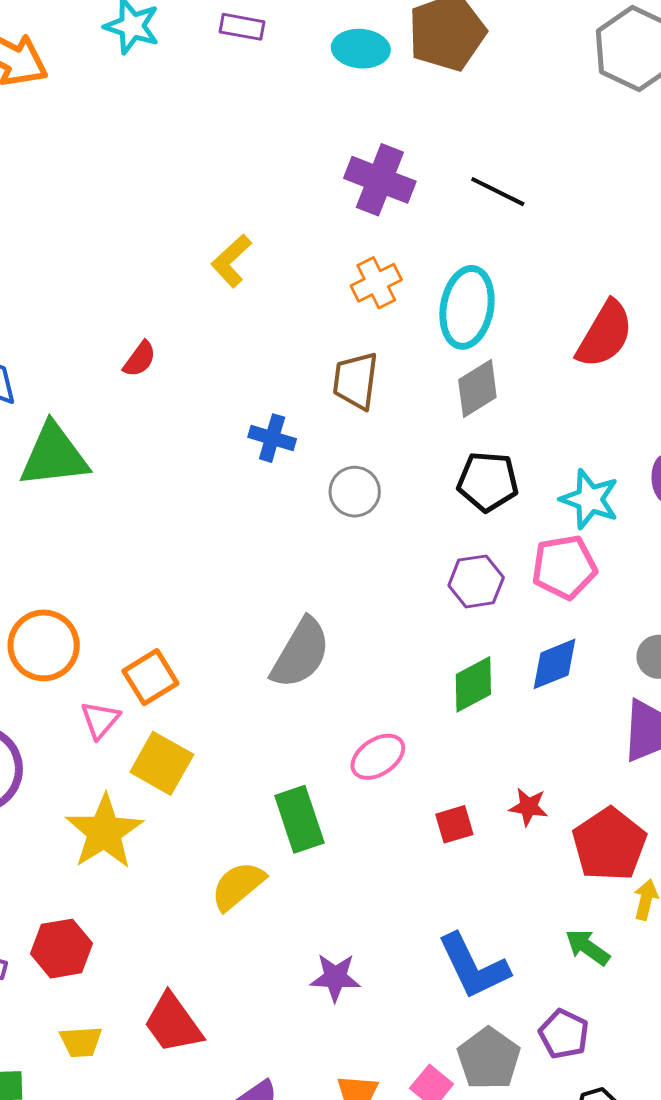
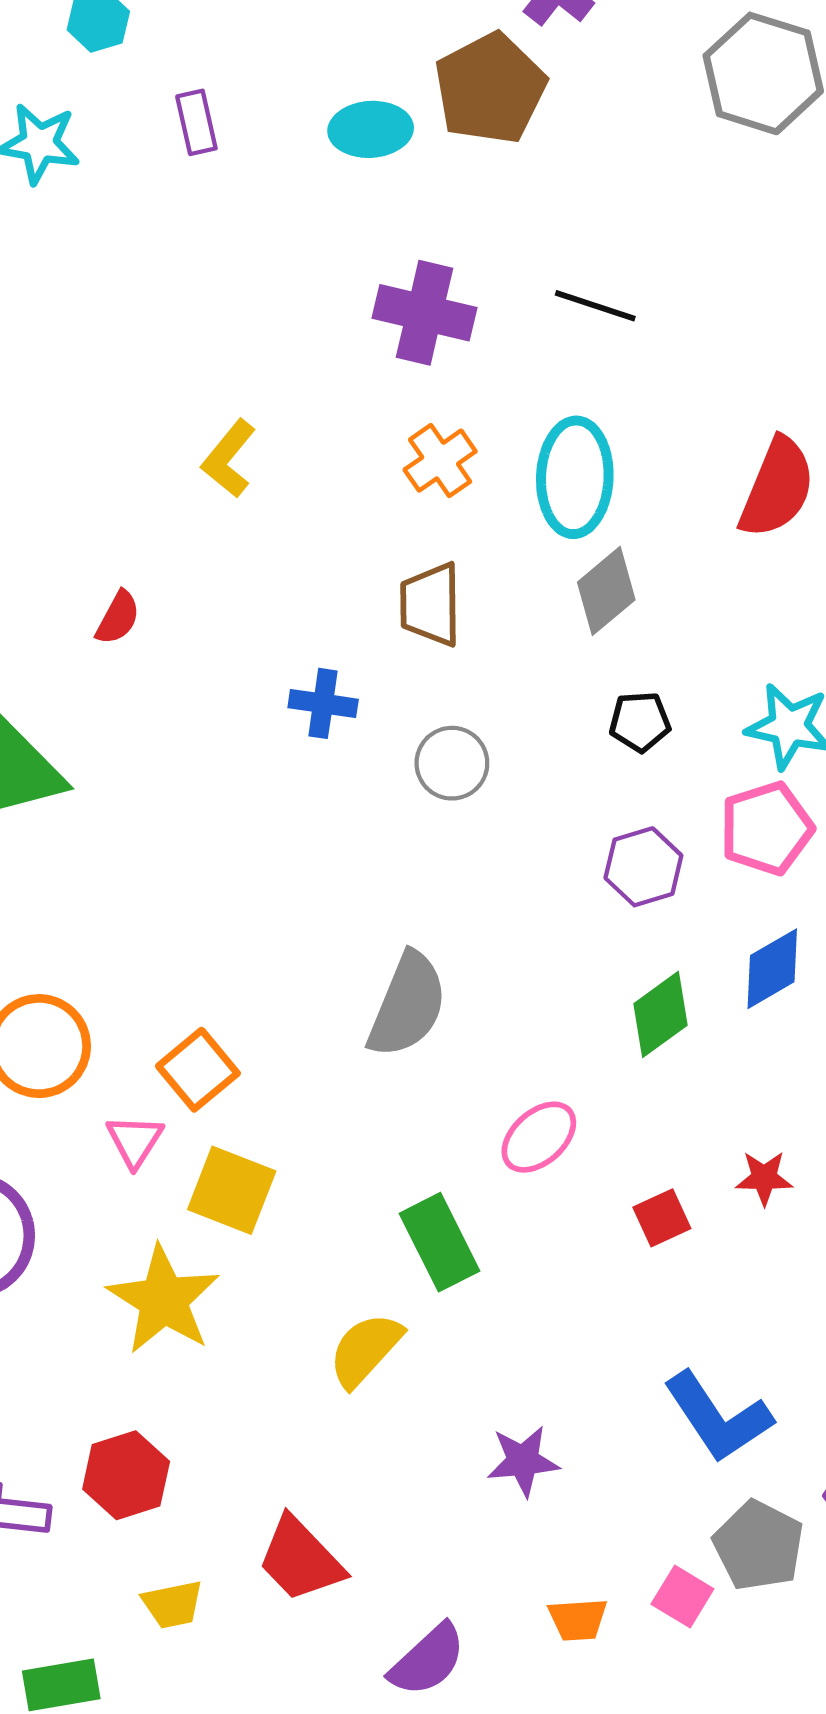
purple rectangle: (242, 27) -> (196, 122), turned 75
black pentagon: (488, 482) -> (640, 722), size x0.7

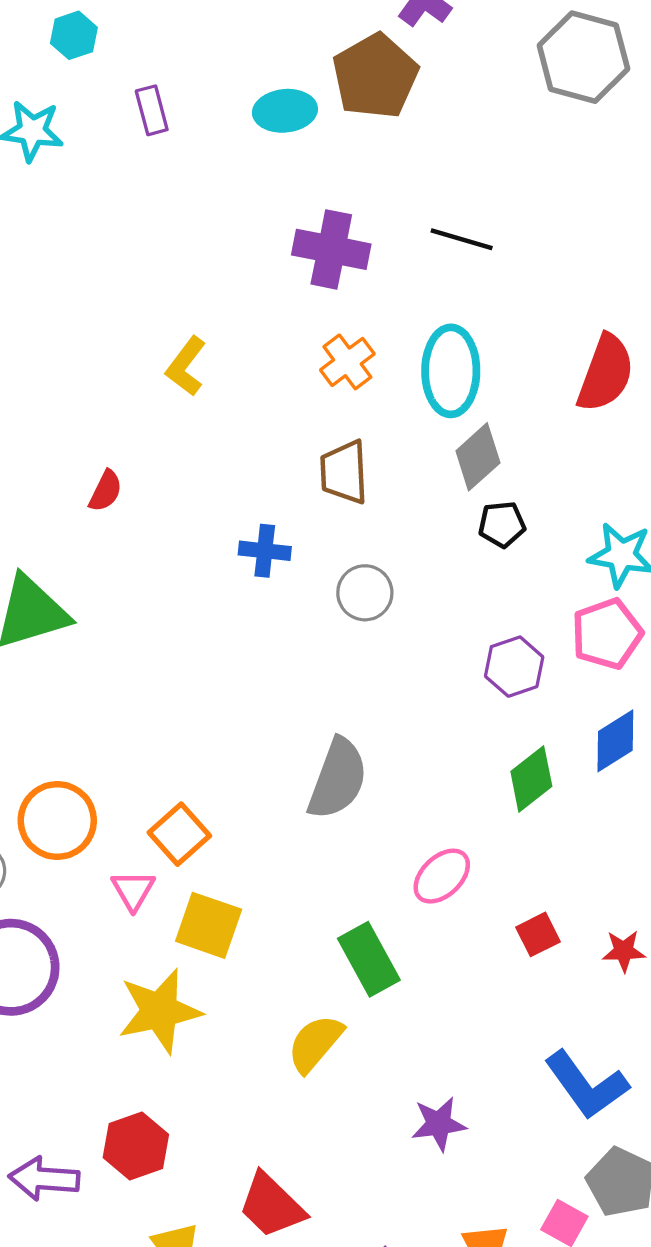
black pentagon: (640, 722) -> (502, 524), moved
red star: (764, 1178) -> (624, 951), moved
yellow star: (164, 1300) -> (160, 1011), turned 30

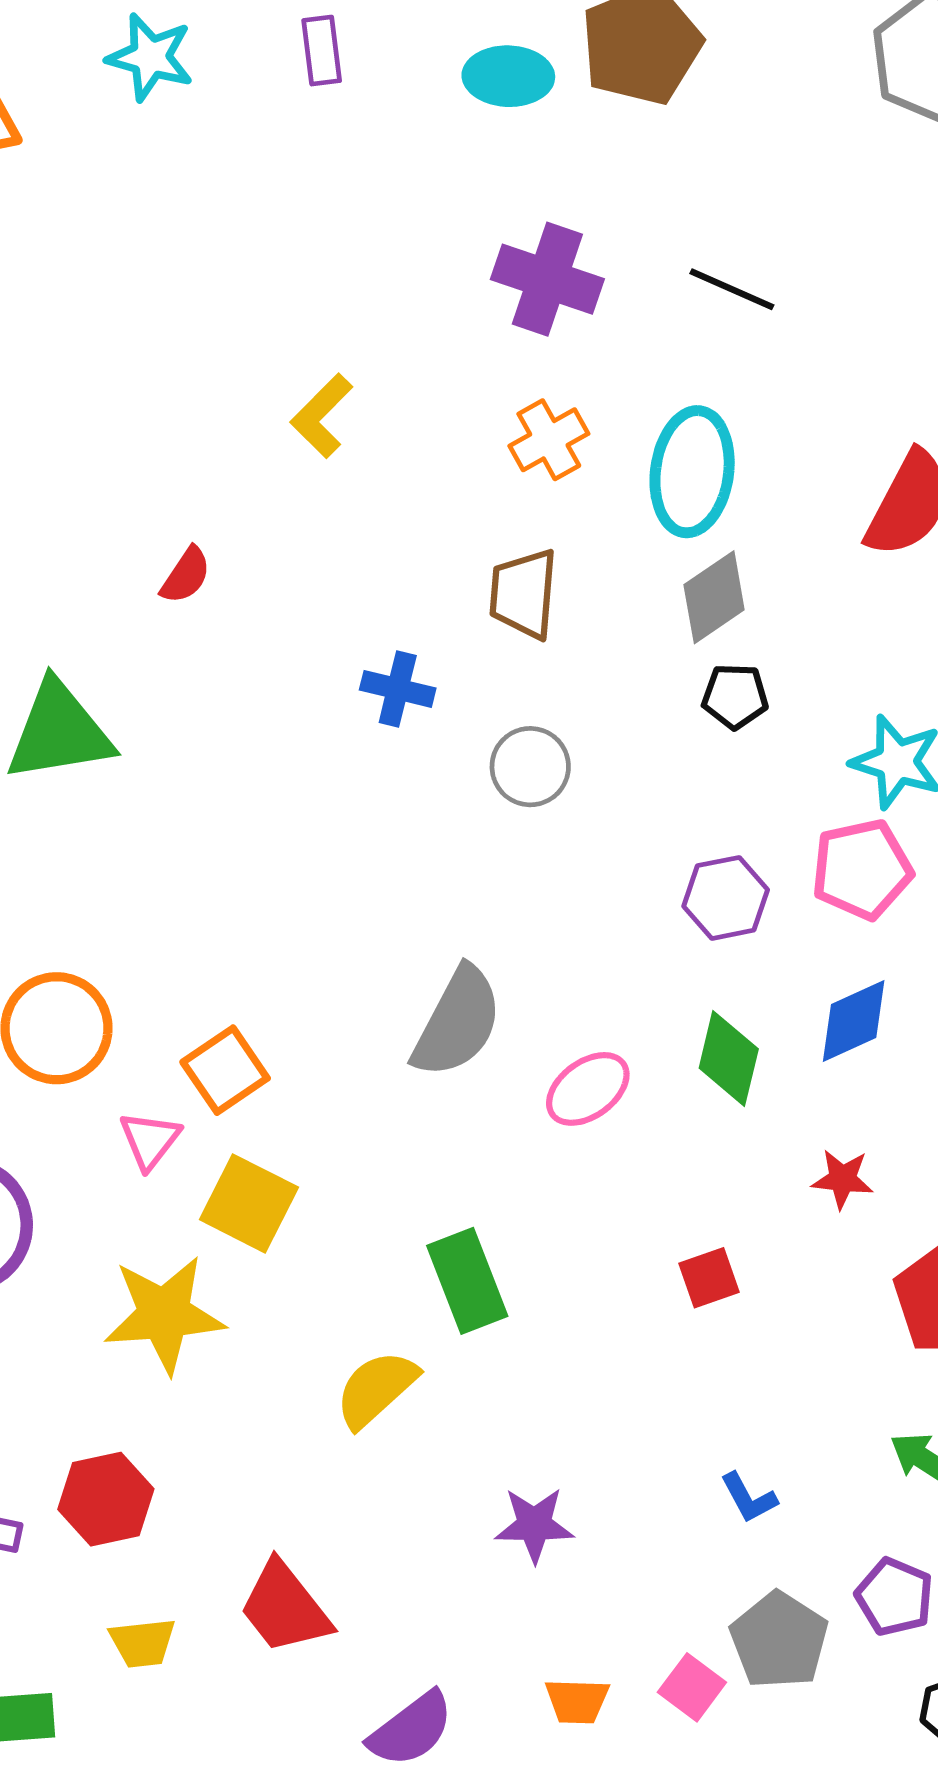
green diamond: (531, 779) -> (729, 1059), turned -46
pink ellipse: (442, 876) -> (588, 1089), moved
red star: (624, 951) -> (843, 1179), moved
blue L-shape: (586, 1085) -> (749, 1498), size x0.5

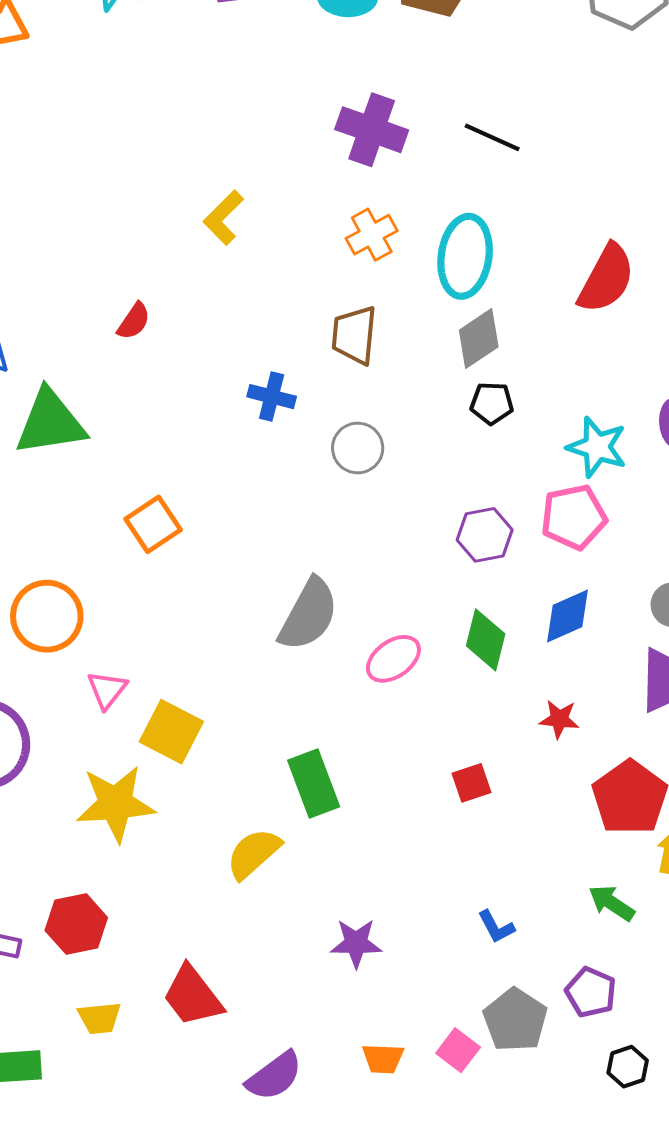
orange square: (225, 1070) -> (153, 524), moved

